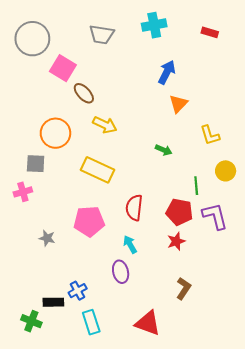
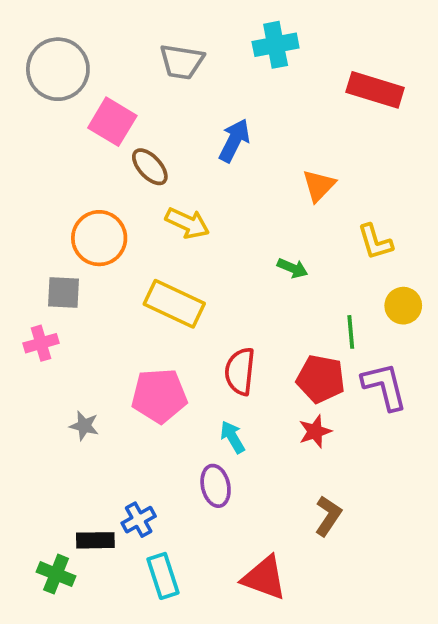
red rectangle: (210, 32) -> (375, 90), moved, size x1.8
blue arrow: (167, 72) -> (234, 140), moved

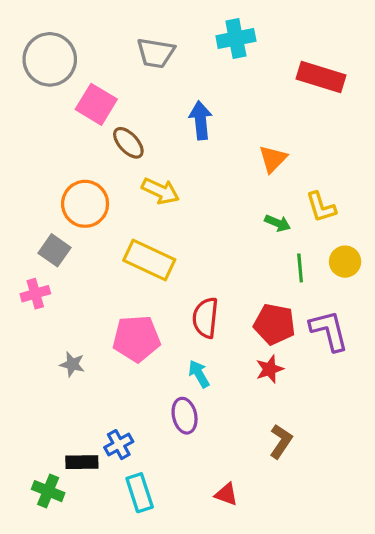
blue arrow: (234, 140) -> (201, 120), turned -33
green arrow: (292, 268) -> (278, 223), moved
gray square: (64, 293) -> (55, 250), turned 32
green line: (351, 332) -> (300, 268), moved
red triangle: (264, 578) -> (226, 494), size x0.6

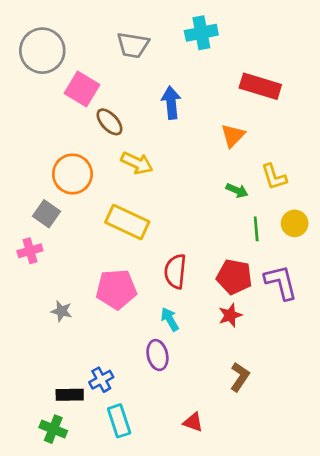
red rectangle: (321, 77) -> (260, 86), moved
green cross: (48, 491) -> (53, 429), moved

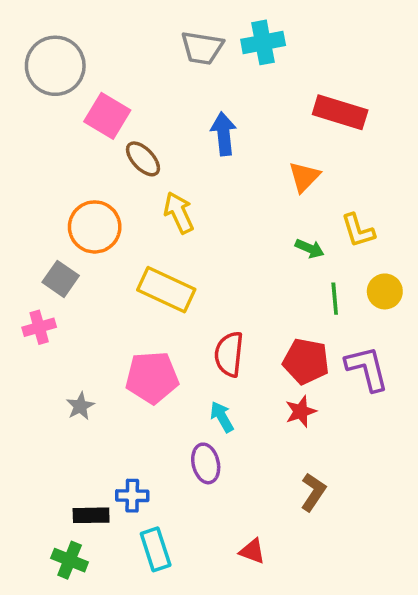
gray trapezoid: (133, 45) -> (202, 48), moved
yellow arrow: (137, 163) -> (179, 213), turned -140
gray star: (61, 311) -> (80, 406), turned 30
blue cross: (101, 380) -> (132, 496), turned 30

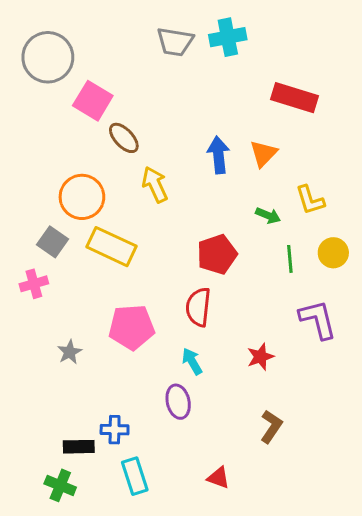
blue arrow: (224, 134) -> (218, 155), moved
yellow rectangle: (166, 290) -> (111, 247), moved
red pentagon: (306, 361) -> (217, 254), moved, turned -30

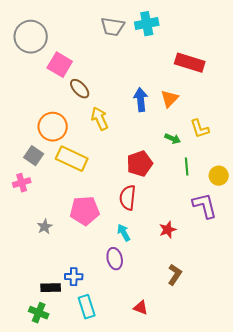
yellow circle: (333, 253) -> (219, 176), moved

